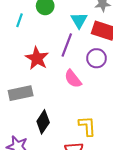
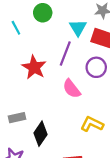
cyan line: (19, 20) -> (16, 28), turned -48
gray rectangle: (21, 93) -> (17, 118), moved, size x0.7
yellow L-shape: (87, 126) -> (92, 124), moved, turned -60

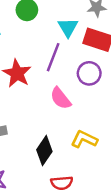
black diamond: (41, 134) -> (44, 151), moved

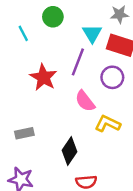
yellow L-shape: (84, 139) -> (108, 124), moved

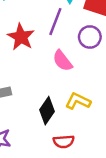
yellow L-shape: (108, 124) -> (78, 101), moved

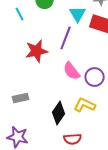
red star: (21, 37) -> (37, 51), turned 30
purple circle: (90, 37) -> (95, 77), moved

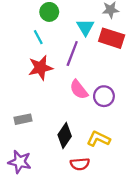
cyan line: (20, 14) -> (38, 37), moved
yellow L-shape: (85, 105) -> (98, 139), moved

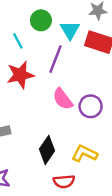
green circle: (49, 12) -> (41, 20), moved

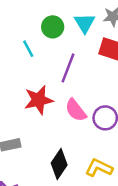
cyan triangle: (70, 30) -> (85, 23), moved
red star: (20, 75) -> (39, 100), moved

